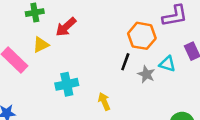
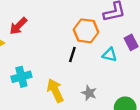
gray star: (146, 74) -> (89, 93), moved
yellow arrow: (104, 101) -> (55, 91), size x1.5

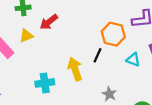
cyan cross: (21, 77) -> (45, 83), moved
yellow arrow: (55, 91) -> (75, 69), moved

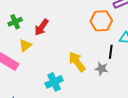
black line: (98, 55) -> (111, 52), moved
gray star: (109, 94) -> (101, 69), moved

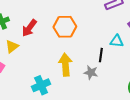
orange hexagon: (101, 21) -> (65, 27), moved
yellow arrow: (77, 62) -> (65, 65), turned 30

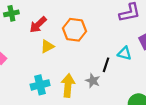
yellow triangle: (12, 46) -> (47, 46), moved
yellow arrow: (65, 65) -> (68, 85), moved

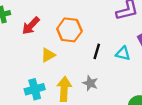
yellow triangle: (47, 46) -> (48, 55), moved
black line: (106, 65) -> (97, 51), moved

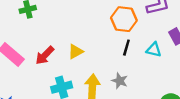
red arrow: (31, 26) -> (45, 55), moved
orange hexagon: (69, 30) -> (124, 19), moved

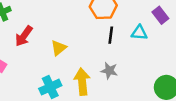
red arrow: (45, 55) -> (24, 36), moved

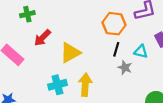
yellow triangle: (59, 48) -> (70, 53), size x1.5
gray star: (109, 71) -> (125, 68), moved

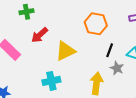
orange hexagon: (114, 24) -> (96, 24), moved
yellow arrow: (85, 85) -> (96, 83), moved

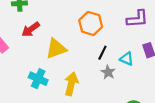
cyan cross: (51, 81) -> (38, 79), turned 30
yellow arrow: (96, 83) -> (71, 84), moved

